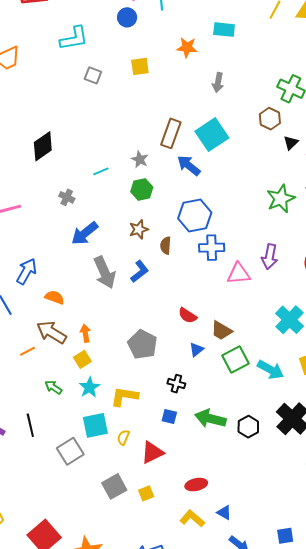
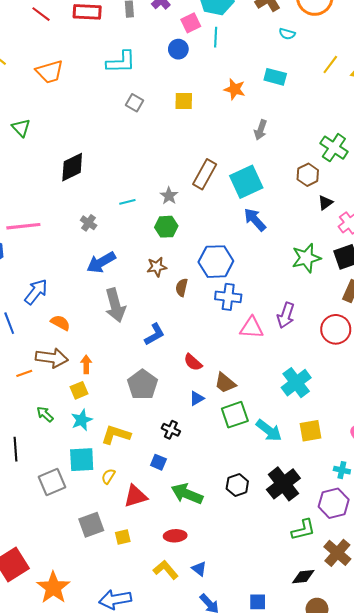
blue arrow: (189, 166) -> (255, 220), moved
blue L-shape: (140, 271) -> (155, 334), moved
brown arrow: (51, 332) -> (52, 358), turned 148
green arrow: (210, 419) -> (187, 494), moved

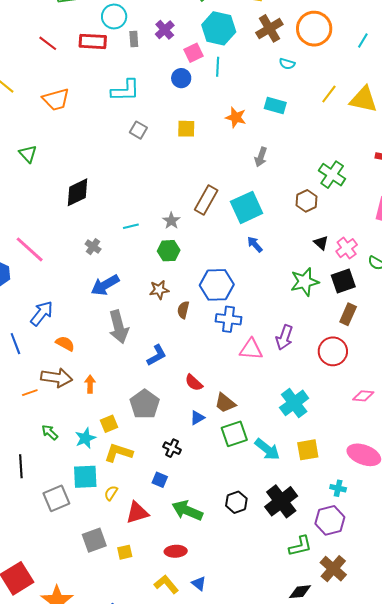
black triangle: (325, 203) -> (321, 243), moved, turned -42
blue arrow: (255, 220) -> (255, 244), size x0.7
pink line: (23, 226) -> (30, 249), turned 48
yellow square: (79, 390) -> (109, 424), moved

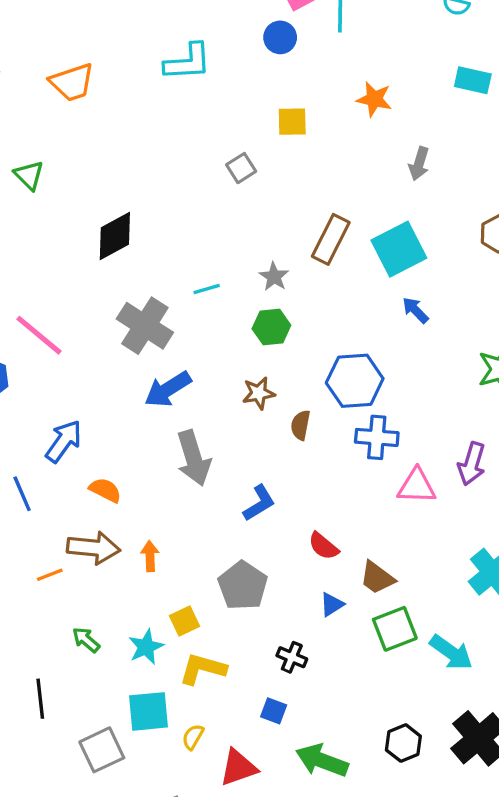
cyan rectangle: (275, 106) -> (473, 80), moved
gray square: (138, 130) -> (241, 168), moved, turned 30
gray cross: (93, 247) -> (145, 326), size x2.0

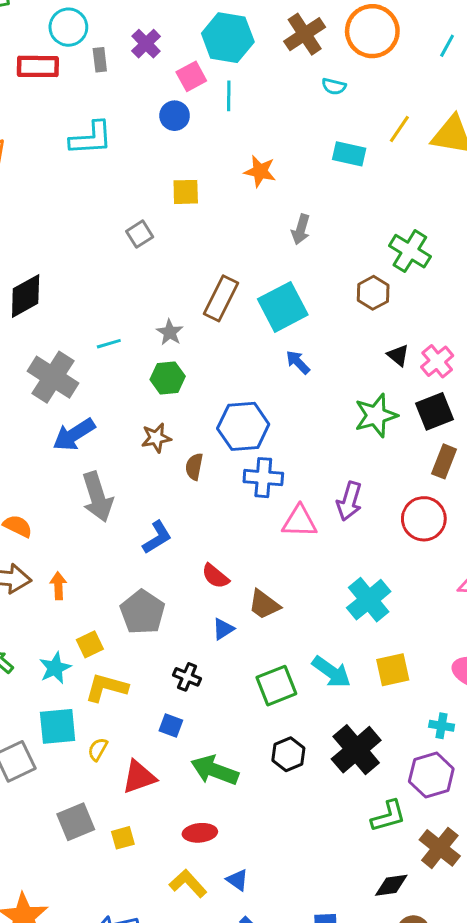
green square: (395, 629) -> (276, 686), moved

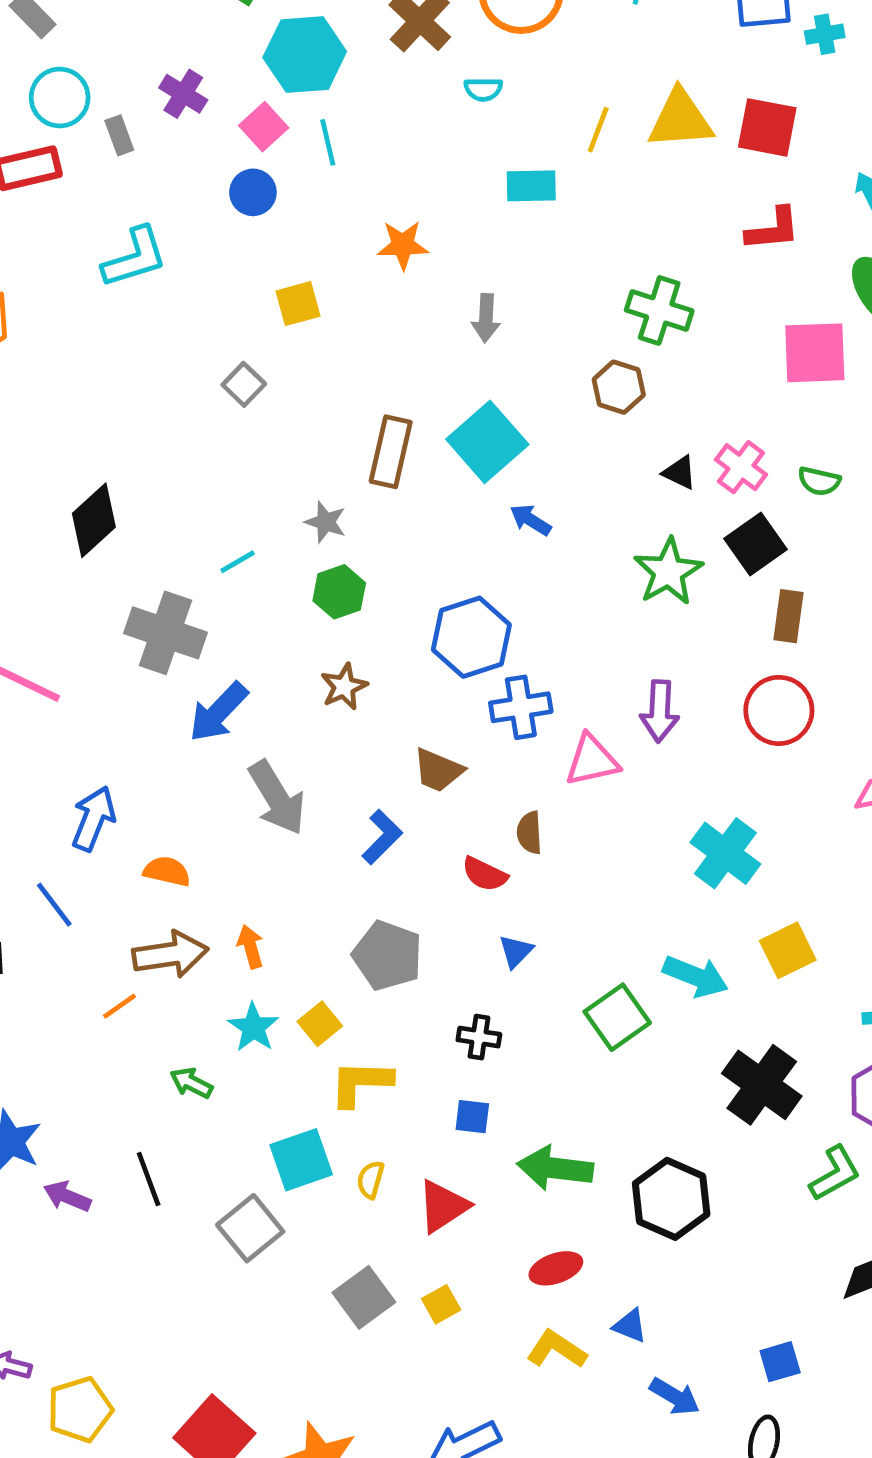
brown semicircle: (194, 467) -> (529, 833), moved
brown trapezoid: (264, 605) -> (438, 770), moved
cyan star: (55, 668) -> (253, 1027), moved
black hexagon: (288, 754) -> (671, 1199), moved, size x1.5

